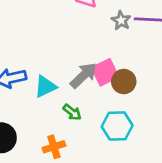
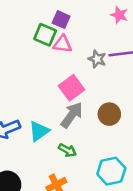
pink square: (105, 72) -> (71, 88), moved
cyan hexagon: (117, 126) -> (111, 171), moved

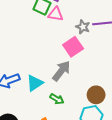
pink square: (71, 88) -> (73, 47), moved
brown circle: (109, 114) -> (96, 95), moved

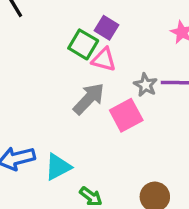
gray arrow: (61, 71) -> (89, 99), moved

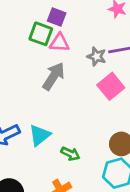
pink square: (126, 115) -> (111, 86), moved

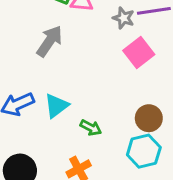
gray arrow: (54, 76) -> (50, 41), moved

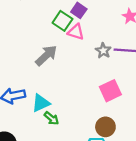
pink square: (139, 52) -> (110, 91), moved
green arrow: (91, 128) -> (51, 118), moved

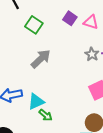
green square: (62, 21) -> (34, 25), moved
pink triangle: (76, 32) -> (91, 22), moved

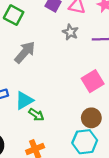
gray star: (92, 54) -> (70, 32), moved

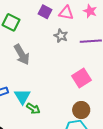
gray arrow: (25, 52) -> (22, 54), turned 110
cyan triangle: (24, 100) -> (22, 96), turned -30

